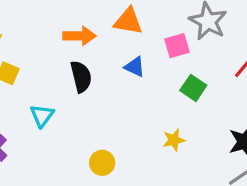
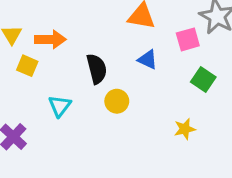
orange arrow: (79, 36) -> (50, 39), moved
yellow circle: (102, 163) -> (117, 101), moved

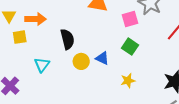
blue triangle: (148, 60) -> (102, 58), moved
yellow square: (27, 66) -> (20, 37), turned -32
green square: (203, 80) -> (130, 47), moved

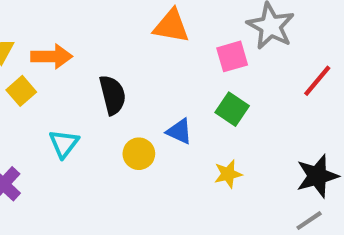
yellow square: (20, 37) -> (21, 91), turned -32
yellow circle: (81, 61) -> (139, 154), moved

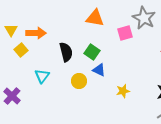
green square: (232, 109) -> (92, 52), moved

